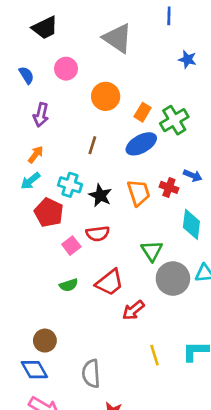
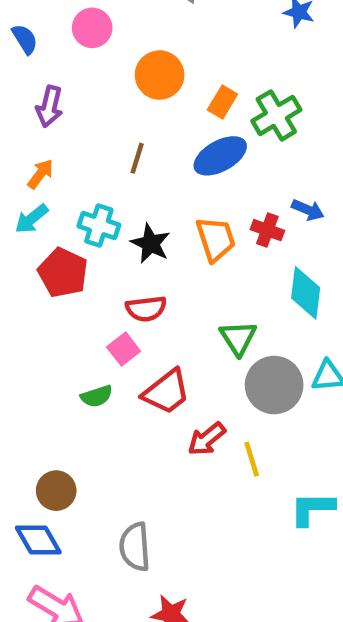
pink square: (71, 246) -> (124, 349), moved
yellow line: (154, 355) -> (252, 459), moved

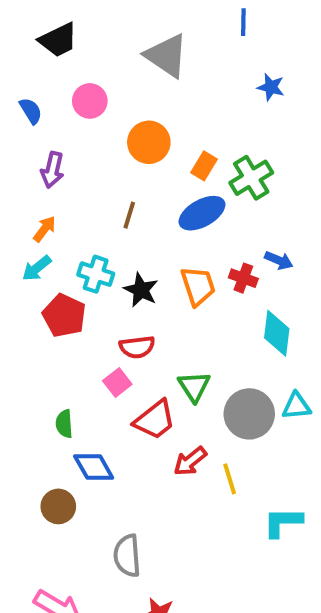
green triangle: (238, 338) -> (194, 386), moved
green semicircle: (97, 396) -> (64, 424), moved, turned 104
blue diamond: (38, 540) -> (94, 467), moved

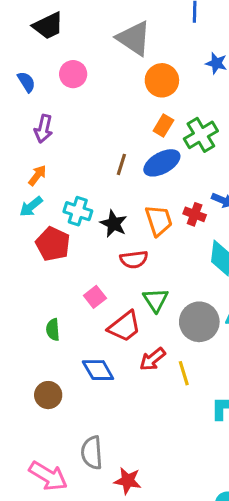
orange circle: (149, 142) -> (162, 80), moved
brown line: (129, 215) -> (121, 164), moved
red semicircle: (137, 347) -> (134, 259), moved
blue diamond: (94, 467) -> (98, 370), moved
gray semicircle: (127, 556) -> (92, 453), moved

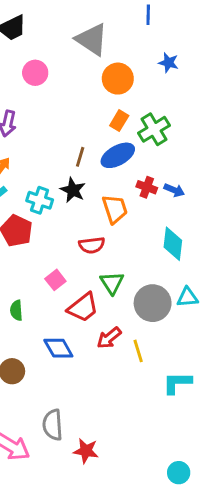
red cross: (195, 214) -> (147, 187), moved
black star: (114, 224) -> (73, 190), moved

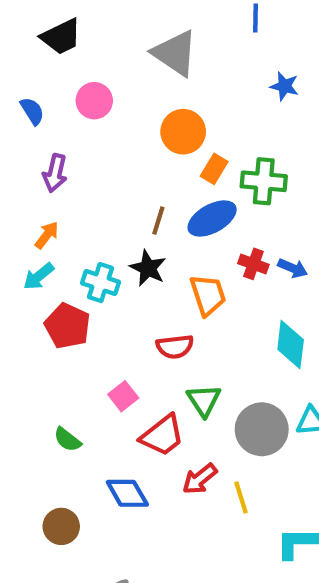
orange circle: (118, 79) -> (183, 132), moved
green cross: (154, 129) -> (264, 181), turned 36
green semicircle: (16, 310) -> (67, 440), turned -48

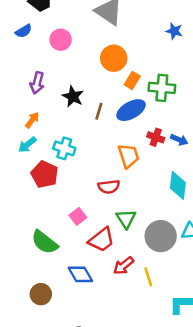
blue semicircle: (32, 111) -> (24, 31), moved, turned 91
black star: (148, 268) -> (73, 97), moved
green semicircle: (67, 440) -> (45, 242), size x1.6

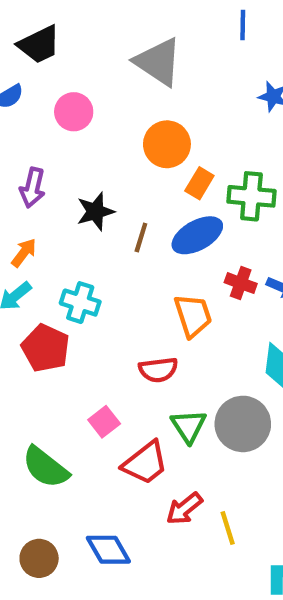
black star: (73, 97) -> (95, 211), turned 30
gray circle: (161, 236) -> (243, 424), moved
blue diamond: (80, 274) -> (108, 550), moved

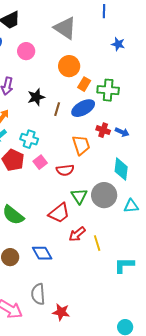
pink square: (104, 422) -> (40, 162), moved

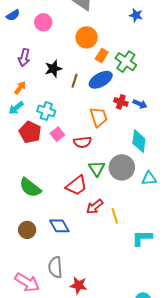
green cross: (108, 90) -> (126, 62), turned 30

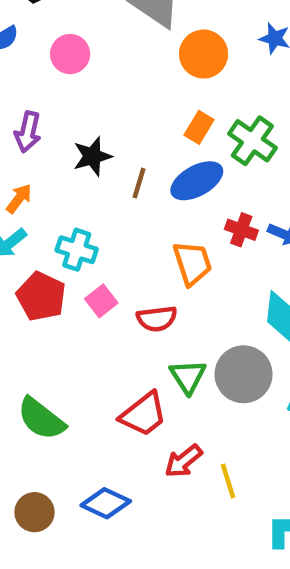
orange circle: (87, 37) -> (204, 54), moved
blue diamond: (59, 226) -> (106, 503), turned -35

